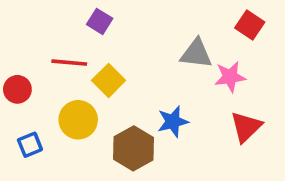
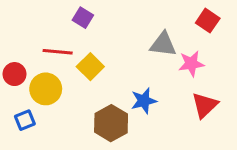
yellow circle: (78, 120) -> (46, 89), moved

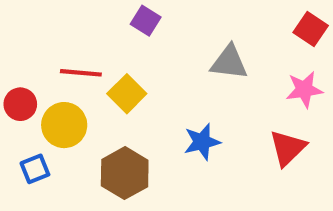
purple square: (83, 18) -> (146, 21), moved
red square: (208, 21) -> (311, 29), moved
pink star: (191, 64) -> (304, 90), moved
brown hexagon: (111, 123) -> (125, 173), moved

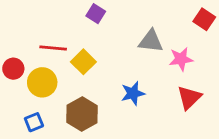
pink star: (304, 90) -> (181, 59), moved
blue square: (35, 169) -> (34, 122), moved

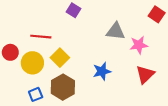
yellow square: (83, 62) -> (60, 58), moved
blue square: (34, 122) -> (36, 94), moved

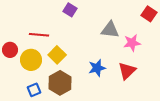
red triangle: (145, 74) -> (127, 71), moved

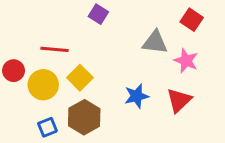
red square: (149, 14) -> (192, 20), moved
pink star: (132, 43) -> (186, 61), turned 30

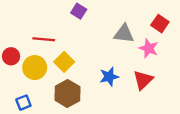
red square: (192, 20) -> (160, 24), moved
blue square: (47, 127) -> (23, 103), moved

